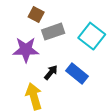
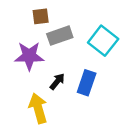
brown square: (36, 15) -> (41, 16), turned -35
blue rectangle: (77, 74) -> (87, 83), turned 70

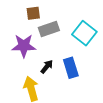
blue rectangle: (87, 83) -> (71, 68), turned -36

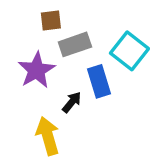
purple star: (24, 46) -> (36, 70), turned -30
blue rectangle: (71, 68) -> (99, 81), moved

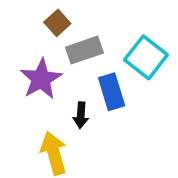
brown square: (51, 20) -> (57, 23), turned -35
black arrow: (72, 102) -> (81, 115), turned 145

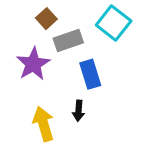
cyan square: (146, 57) -> (114, 23), moved
black arrow: (81, 115) -> (79, 111), moved

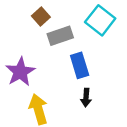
purple star: (33, 64) -> (20, 72), moved
black arrow: (79, 111) -> (86, 98), moved

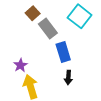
gray rectangle: (60, 36) -> (48, 29), turned 72
purple star: (20, 72) -> (20, 65), moved, size x0.6

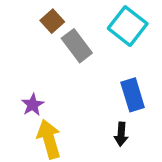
blue rectangle: (63, 52) -> (133, 95), moved
black arrow: (68, 78) -> (121, 134), moved

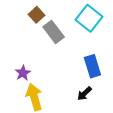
black arrow: (121, 134) -> (84, 94), turned 42

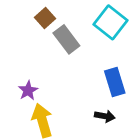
black arrow: (84, 94) -> (105, 116), turned -126

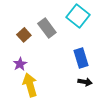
brown square: (45, 18) -> (24, 35), moved
black arrow: (105, 116) -> (85, 82), moved

